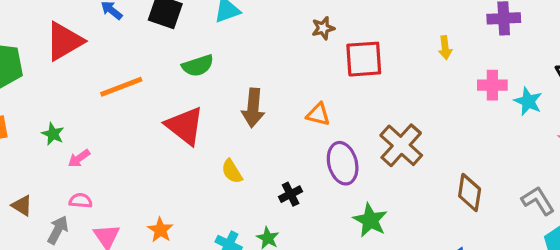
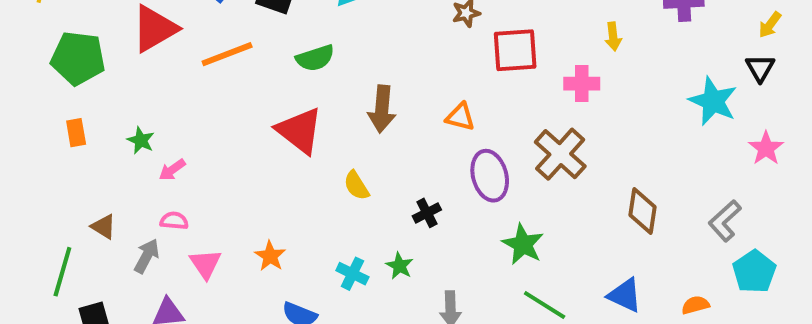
pink cross: (492, 85) -> (582, 84), moved
orange line: (121, 87) -> (227, 54), moved
cyan star: (528, 101) -> (713, 101), size x1.4
gray L-shape: (538, 201) -> (725, 221), turned -100

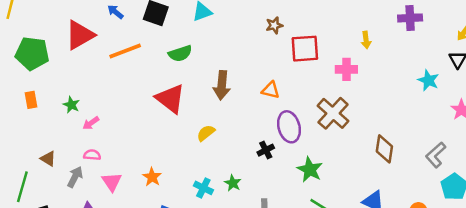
cyan star: (713, 101) -> (428, 80), size x0.7
yellow semicircle: (356, 185) -> (206, 133), turned 84
black cross: (427, 213) -> (266, 150), moved

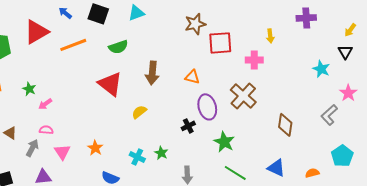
brown star: (274, 25) -> (195, 24), size x1.5
gray L-shape: (436, 155) -> (329, 115), moved

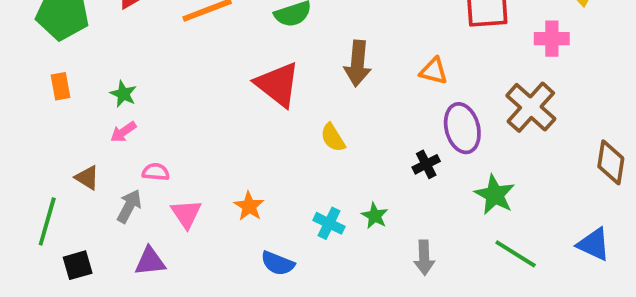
pink arrow: (45, 104) -> (123, 132), moved
yellow semicircle: (139, 112) -> (333, 138), turned -84

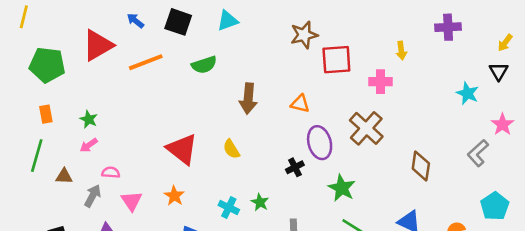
red triangle: (278, 84) -> (182, 149), moved
brown triangle: (87, 178) -> (64, 176), turned -30
green line: (47, 221) -> (37, 156), moved

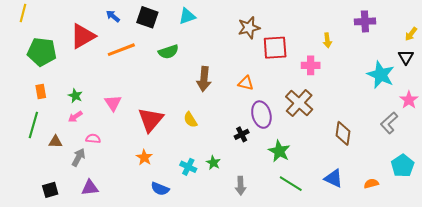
cyan star: (467, 93) -> (381, 75), size x1.5
red triangle: (182, 149) -> (151, 120), turned 32
pink triangle: (131, 201) -> (113, 103), moved

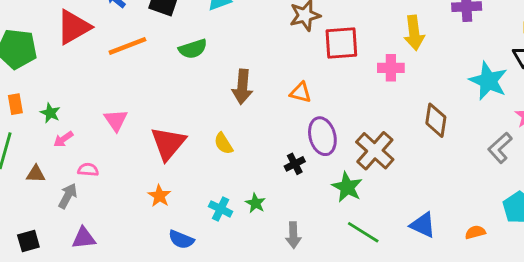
yellow arrow: (327, 40) -> (414, 33), size x1.6
green star: (75, 96) -> (50, 113), moved
brown cross: (299, 103) -> (375, 151), moved
brown diamond: (343, 133) -> (436, 120), moved

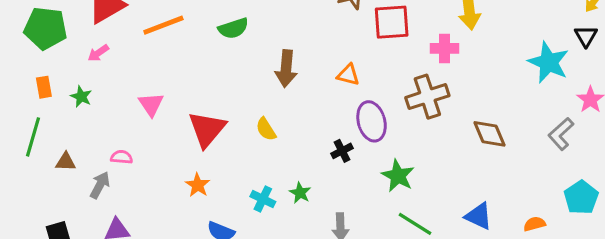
brown diamond: (436, 120) -> (490, 134), moved, turned -32
pink arrow: (63, 139) -> (98, 53), moved
brown cross: (375, 151) -> (427, 97), moved, turned 30

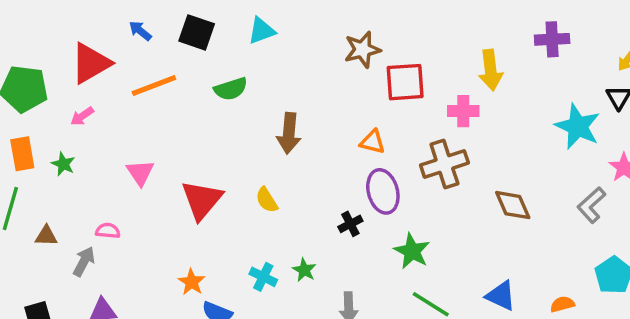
orange triangle: (348, 75) -> (373, 142), moved
orange rectangle: (44, 87) -> (22, 154), size x1.4
orange star: (198, 185) -> (191, 282), moved

